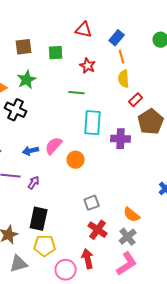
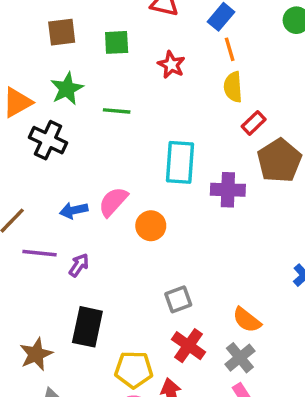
green line: (77, 93) -> (117, 111), moved
yellow pentagon: (45, 246) -> (134, 370), moved

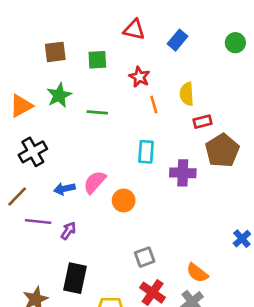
orange line: (230, 49) -> (154, 105), moved
red rectangle: (254, 123) -> (203, 122), turned 30
black cross: (48, 140) -> (33, 152), moved, turned 36
cyan rectangle: (180, 162) -> (146, 152), size x0.7

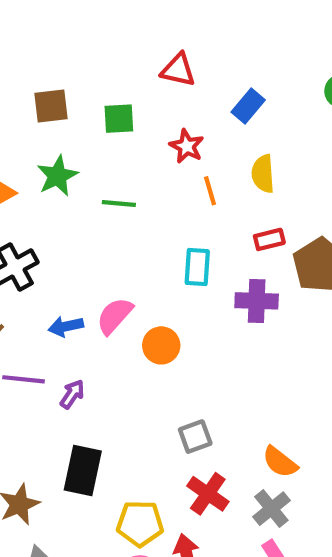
blue rectangle: (178, 40) -> (248, 106), moved
red rectangle: (203, 122) -> (269, 239), moved

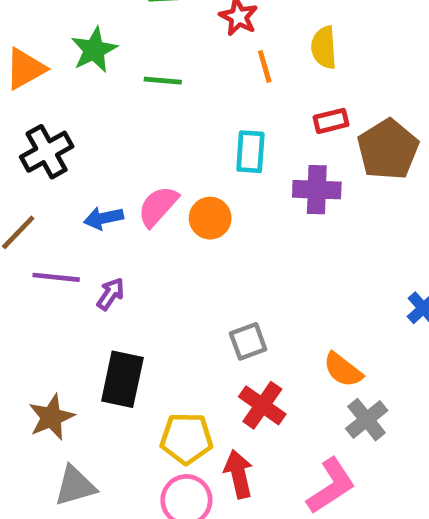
orange circle: (161, 345) -> (210, 218), moved
gray cross: (271, 509) -> (367, 420), moved

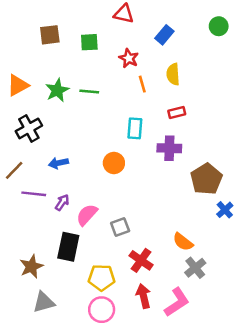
green star: (94, 50) -> (57, 90), moved
brown pentagon: (388, 149) -> (206, 179), moved
pink semicircle: (158, 206) -> (87, 215), moved
gray square: (248, 341) -> (120, 227), moved
red arrow: (239, 474) -> (143, 296), moved

